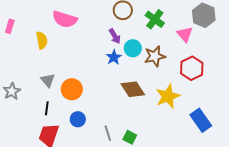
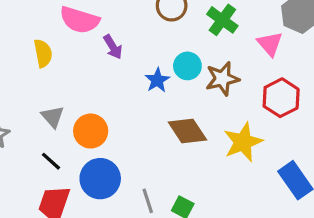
purple arrow: (115, 36) -> (113, 47), moved
black line: (47, 108) -> (51, 161), turned -56
blue circle: (78, 119) -> (100, 179), size x1.6

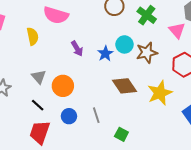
purple arrow: (113, 47) -> (77, 49), moved
blue circle: (100, 179) -> (69, 116), size x0.6
gray line: (148, 201) -> (96, 115), moved

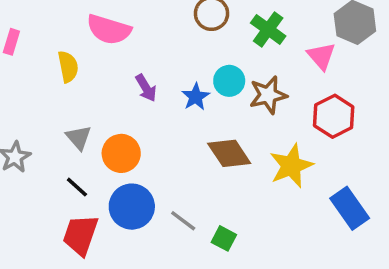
gray line: (96, 115) -> (183, 221), moved, turned -35
blue circle: (69, 116) -> (132, 207), size x1.6

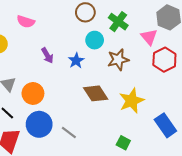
pink semicircle: (109, 29) -> (26, 22), size x0.7
cyan circle: (229, 81) -> (95, 40), moved
red hexagon: (334, 116) -> (164, 60), moved
green square: (224, 238) -> (123, 143), moved

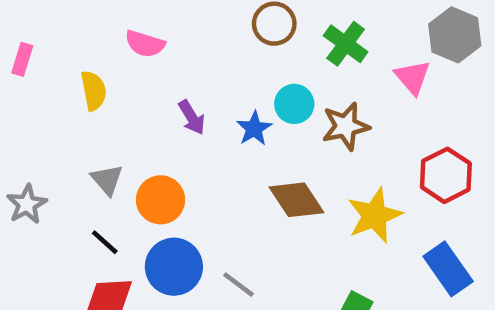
cyan circle: (95, 40) -> (294, 104), moved
red hexagon: (164, 60) -> (446, 175), moved

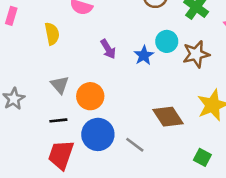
brown diamond: (297, 200) -> (168, 117), moved
black line: (105, 242) -> (58, 120), turned -48

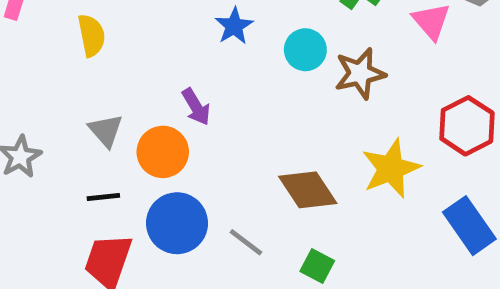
purple arrow: (108, 49) -> (196, 107), moved
blue star: (144, 55) -> (234, 26), moved
green square: (202, 157) -> (317, 266), moved

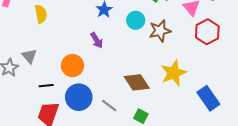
purple arrow: (196, 107) -> (97, 40), moved
red hexagon: (467, 126) -> (207, 32), moved
gray triangle: (106, 131) -> (29, 56), moved

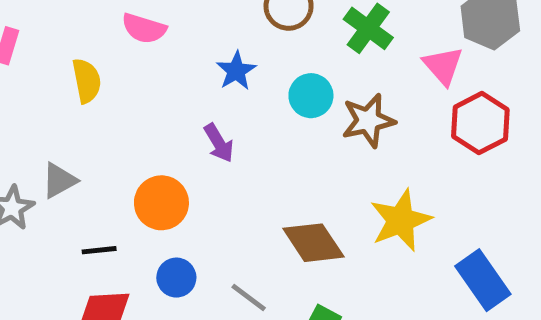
gray triangle: (29, 56) -> (59, 180), turned 42
blue circle: (79, 97) -> (176, 278), size x0.6

